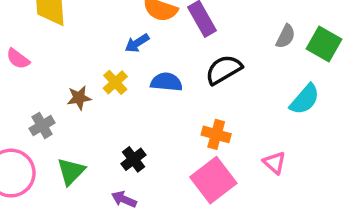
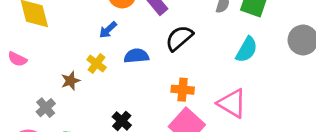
pink triangle: (274, 163) -> (232, 103), size x1.6

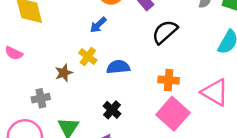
blue semicircle: (136, 56) -> (118, 67), moved
gray cross: (46, 108) -> (41, 98), turned 30

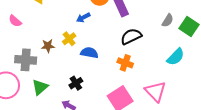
orange cross: (169, 80) -> (125, 63), moved
gray cross: (41, 98) -> (26, 60), size x1.5

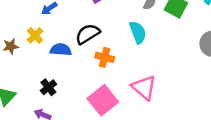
black semicircle: (131, 36) -> (88, 34), moved
cyan semicircle: (176, 57) -> (138, 32), moved, turned -60

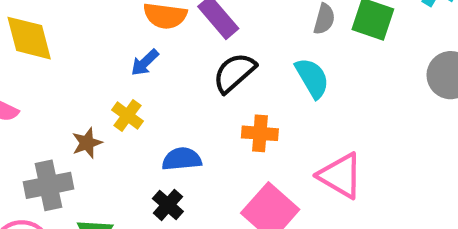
black semicircle: (88, 34) -> (234, 73), moved
blue semicircle: (61, 50) -> (182, 159), moved

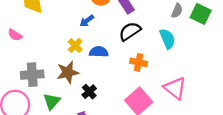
brown star: (87, 143) -> (68, 72), moved, size x1.5
blue semicircle: (182, 159) -> (99, 52), moved

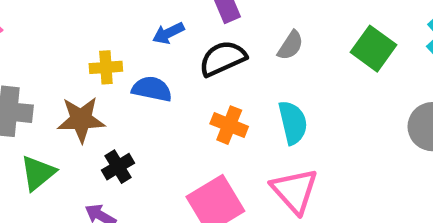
gray semicircle: (177, 11) -> (290, 45), moved
blue arrow: (87, 21) -> (168, 33), moved
cyan semicircle: (167, 39) -> (293, 123), moved
yellow cross: (75, 45) -> (106, 67), turned 32

